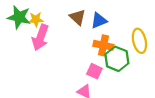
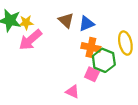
pink arrow: (40, 37) -> (30, 40), turned 30
pink square: (94, 71) -> (92, 74), moved

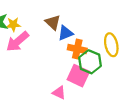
blue triangle: (87, 24) -> (66, 33), moved
pink square: (92, 74) -> (78, 76), size x1.5

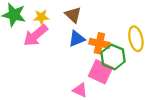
yellow star: (13, 25) -> (41, 17), moved
blue triangle: (66, 33) -> (77, 39), moved

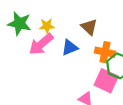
brown triangle: (73, 15) -> (89, 27), moved
blue triangle: (77, 39) -> (70, 48), moved

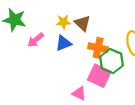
yellow star: (47, 26) -> (64, 22), moved
pink arrow: (41, 44) -> (36, 40), size x0.7

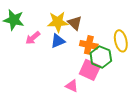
yellow star: (64, 22) -> (58, 22), size x1.5

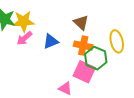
yellow star: (58, 22) -> (23, 21), moved
brown triangle: (75, 23) -> (81, 22), moved

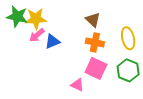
blue triangle: (51, 41) -> (52, 41), moved
green hexagon: (96, 58) -> (128, 70), moved

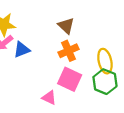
yellow ellipse: (128, 38) -> (105, 61), moved
orange cross: (95, 42) -> (68, 51), turned -36

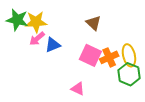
orange cross: (68, 51) -> (109, 57), moved
pink square: (70, 79) -> (90, 55), moved

